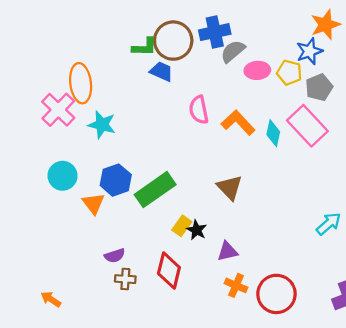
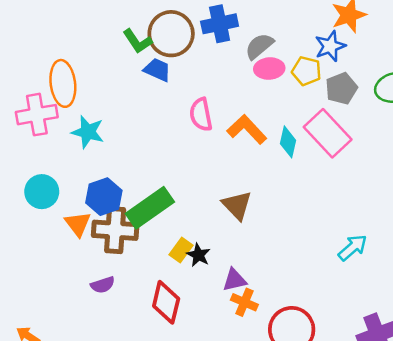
green L-shape: (144, 47) -> (137, 41), turned 55
gray semicircle: (233, 51) -> (259, 46), moved
pink cross: (58, 110) -> (37, 115), turned 36
brown cross: (125, 279) -> (115, 230), moved, size x1.8
orange cross: (236, 285) -> (244, 302), moved

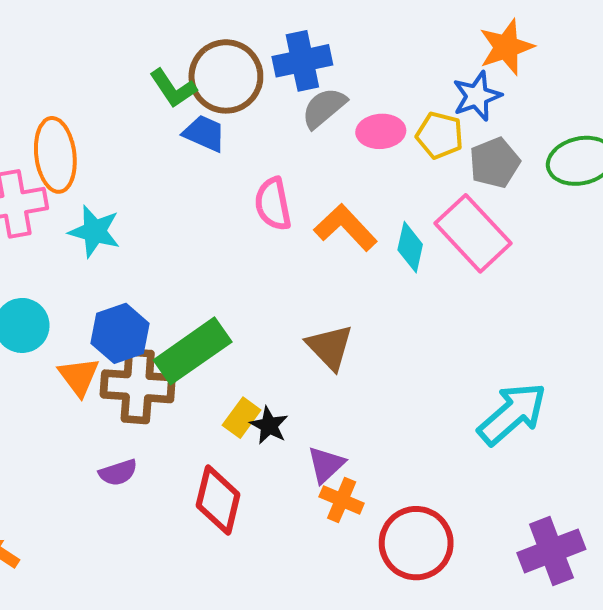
gray semicircle: (259, 46) -> (324, 108), moved
cyan arrow: (353, 248) -> (512, 414), size x1.5
purple triangle: (234, 280) -> (326, 465), turned -30

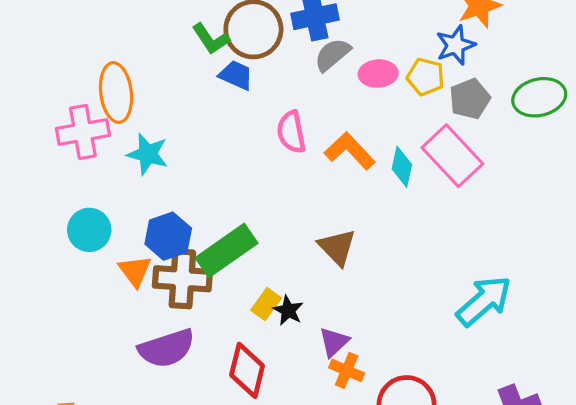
purple semicircle: (118, 473) -> (167, 348), size x1.8

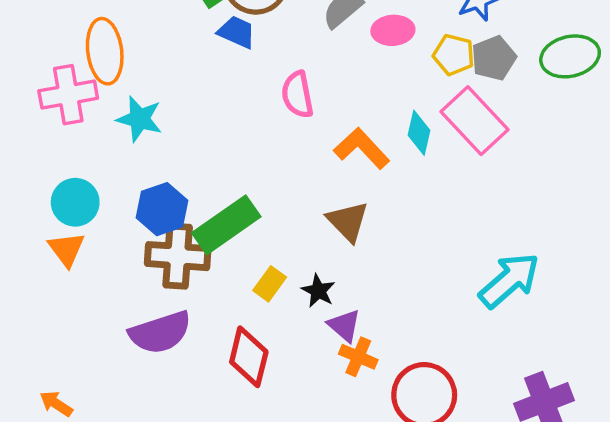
yellow pentagon: (426, 77) -> (454, 55), moved
orange L-shape: (350, 151) -> (362, 148), moved
orange triangle: (135, 271) -> (66, 249), moved
black star: (288, 310) -> (318, 291), moved
purple triangle: (334, 342) -> (344, 326), turned -36

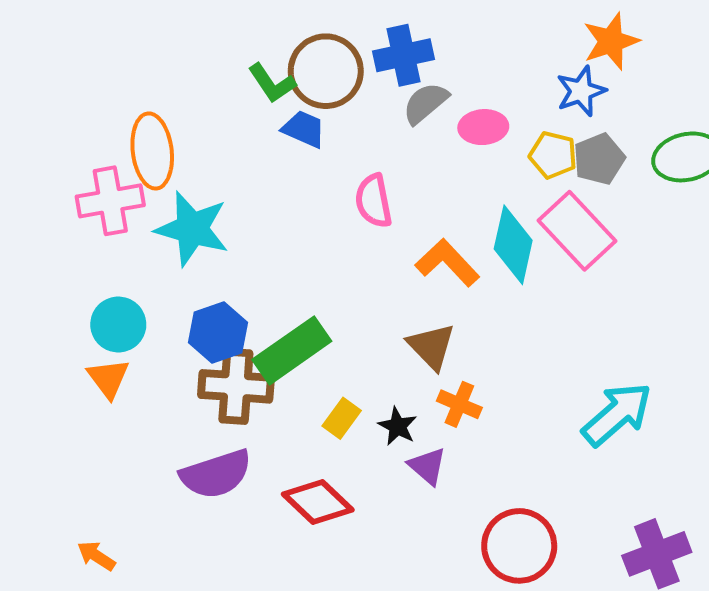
cyan star: (139, 119) -> (192, 229), size x1.4
cyan diamond: (419, 133) -> (513, 245), size x1.5
red diamond: (249, 357) -> (318, 502), turned -60
orange cross: (358, 357) -> (459, 404), moved

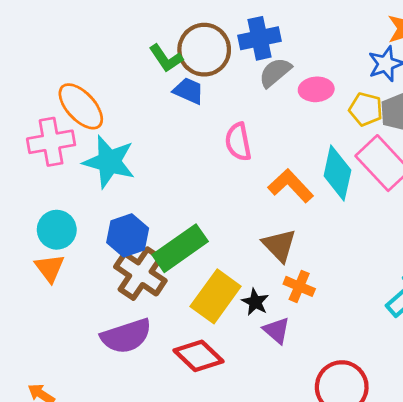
orange ellipse: (152, 151) -> (81, 106), turned -36
brown cross: (236, 386) -> (140, 274), turned 30
yellow rectangle: (342, 418) -> (216, 296), size x1.8

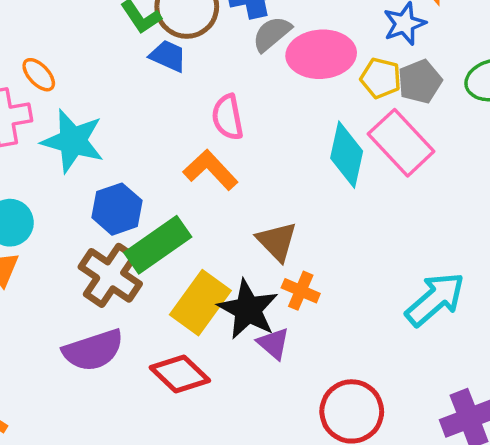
pink ellipse: (316, 89) -> (321, 54), size x1.6
orange ellipse: (81, 106) -> (39, 75), size x0.6
orange L-shape: (291, 186) -> (211, 170), moved
blue hexagon: (128, 235) -> (117, 209), moved
black star: (255, 302) -> (248, 309), size x1.8

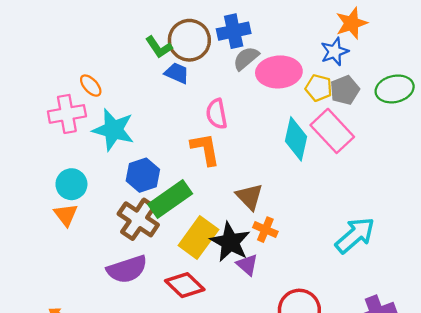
orange L-shape: (211, 170) -> (205, 149), turned 33

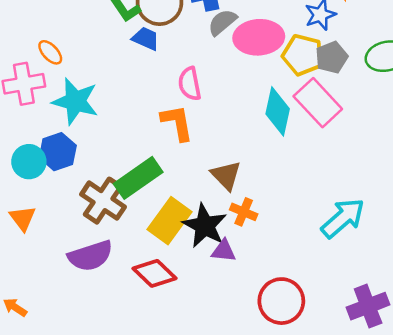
yellow pentagon: (319, 88) -> (303, 55), size x1.4
blue hexagon: (143, 175) -> (58, 152), moved
orange triangle: (66, 215) -> (23, 218), moved
purple triangle: (247, 265) -> (224, 251), turned -35

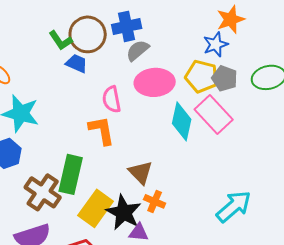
pink ellipse: (259, 37) -> (155, 82), moved
gray pentagon: (332, 57) -> (225, 78), turned -30
green rectangle: (138, 178) -> (71, 174), turned -42

